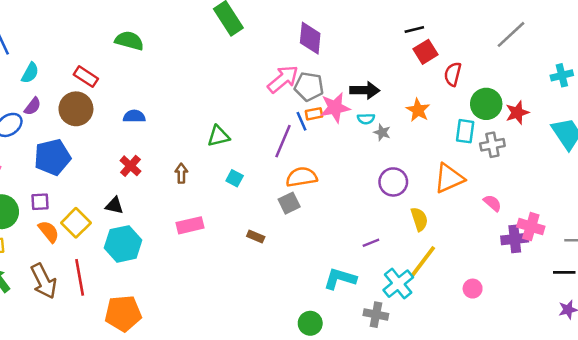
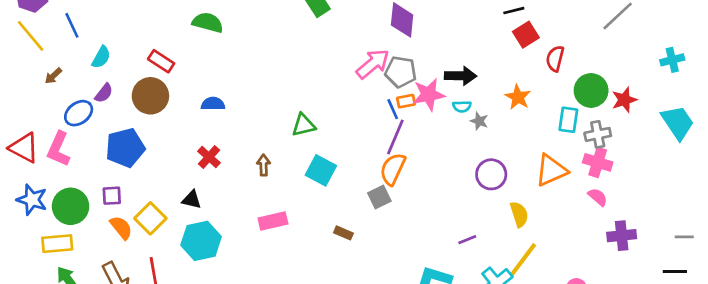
purple line: (283, 141) -> (395, 137), moved
orange semicircle: (302, 177) -> (393, 169), turned -56
cyan square: (235, 178) -> (321, 170), size x1.6
pink cross: (531, 227) -> (598, 162), moved

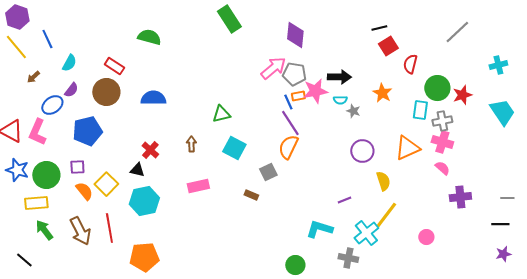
blue semicircle: (213, 104) -> (153, 98), size x1.4
purple line: (395, 137) -> (290, 123), turned -56
red cross: (209, 157) -> (150, 150), moved
gray square: (379, 197) -> (268, 172), moved

